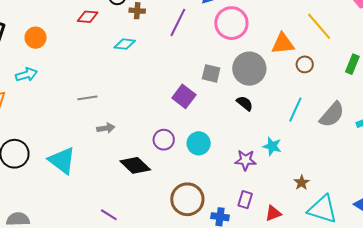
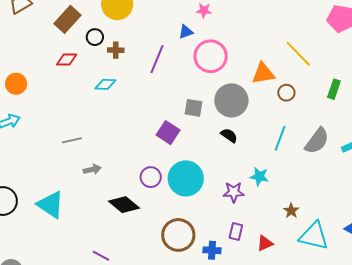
cyan circle: (199, 143) -> (186, 178), size x1.5

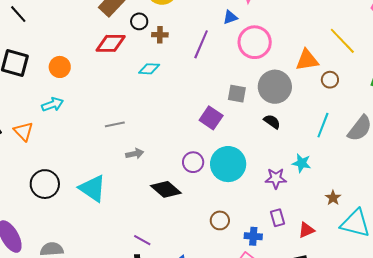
red diamond: (67, 59) -> (111, 43), size x1.4
purple rectangle: (236, 231) -> (277, 218), turned -30
brown circle: (178, 235) -> (220, 220), size x0.6

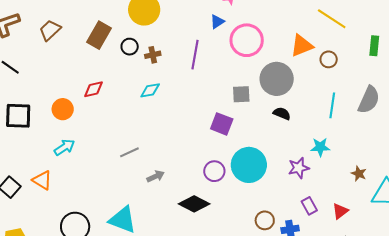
red diamond: (111, 43) -> (93, 89), moved, size x0.7
brown circle: (220, 220) -> (265, 220), moved

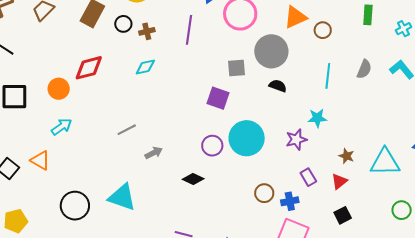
red diamond: (93, 89) -> (89, 68), size x1.4
gray semicircle: (369, 100) -> (364, 69), size x0.7
brown star: (359, 174) -> (346, 156), moved
black diamond: (194, 204) -> (193, 179), size x0.7

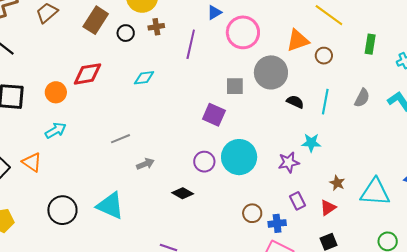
brown cross: (147, 31) -> (156, 27), moved
black semicircle: (278, 86) -> (295, 102), moved

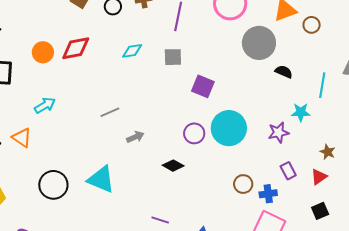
gray square: (235, 86) -> (173, 57), moved
orange circle: (56, 92) -> (43, 52), moved
cyan line: (325, 102) -> (322, 85), moved

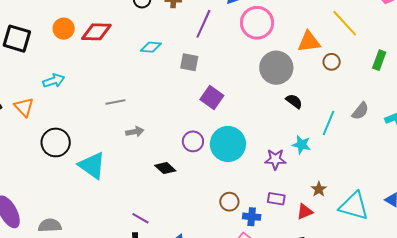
purple rectangle: (288, 171) -> (276, 199), turned -66
black circle: (53, 185) -> (56, 142), moved

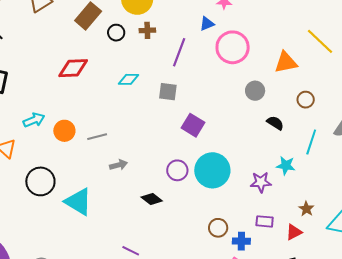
orange circle: (64, 29) -> (64, 131), moved
brown circle: (332, 62) -> (306, 100), moved
gray circle: (276, 68) -> (255, 91), size x0.6

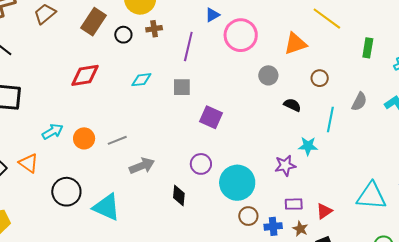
gray arrow: (119, 165) -> (142, 166), size x1.4
cyan circle: (212, 170) -> (237, 183), moved
black diamond: (152, 199) -> (179, 195), turned 65
brown star: (306, 209) -> (300, 229), moved

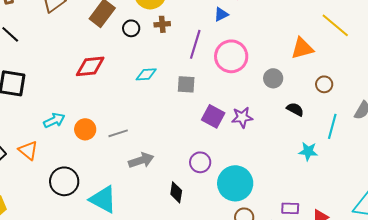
pink circle: (241, 35) -> (231, 56), moved
purple star: (285, 166) -> (242, 117), moved

